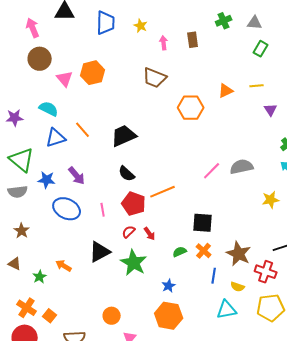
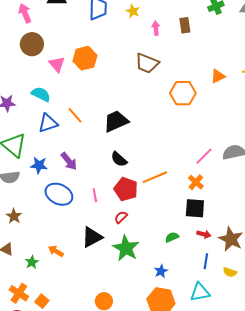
red arrow: (150, 234) -> (204, 234), moved, turned -40
orange cross: (204, 251) -> (196, 182), moved
cyan triangle: (227, 310) -> (200, 292), moved

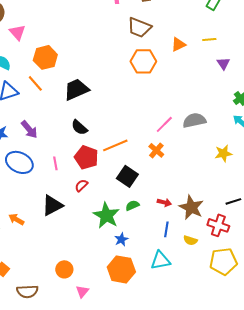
orange hexagon: (85, 58) -> (45, 57), moved
brown trapezoid: (147, 63) -> (139, 27), moved
black square: (195, 208) -> (127, 176), moved, turned 30
green star: (126, 248) -> (106, 215), moved

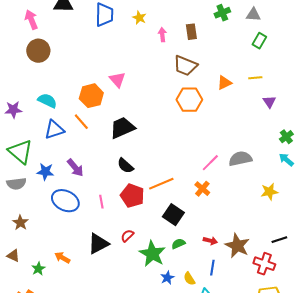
pink triangle: (17, 32) -> (117, 80), moved
red semicircle: (81, 185) -> (127, 236), moved
yellow semicircle: (190, 240) -> (189, 279), moved, turned 40

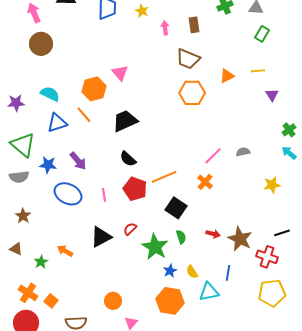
gray semicircle: (240, 159) -> (243, 152), size x0.6
green semicircle: (178, 244) -> (181, 237), turned 96
blue line: (212, 268) -> (228, 273), moved

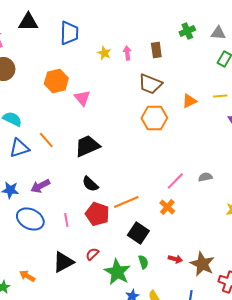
yellow star: (142, 11) -> (104, 53), moved
orange hexagon: (94, 89) -> (56, 81), moved
purple arrow: (78, 161) -> (40, 186), turned 102

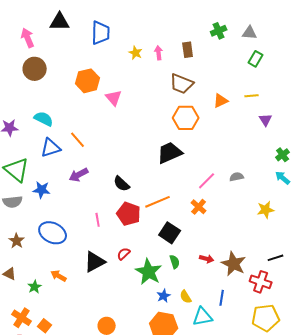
black trapezoid: (87, 146) -> (170, 153), moved
purple arrow: (40, 186) -> (79, 175), moved
blue ellipse: (30, 219) -> (53, 233), moved

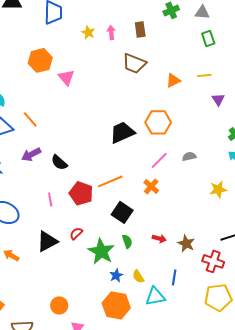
green rectangle: (256, 59) -> (208, 38), turned -49
orange hexagon: (186, 118) -> (158, 122), moved
black semicircle: (122, 184) -> (59, 162), moved
brown star: (234, 264) -> (186, 243), size x0.7

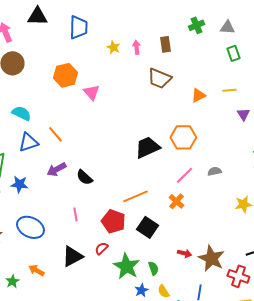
red pentagon: (81, 193) -> (113, 221), moved
green semicircle: (127, 241) -> (153, 268), moved
brown star: (186, 243) -> (211, 258), size x1.5

